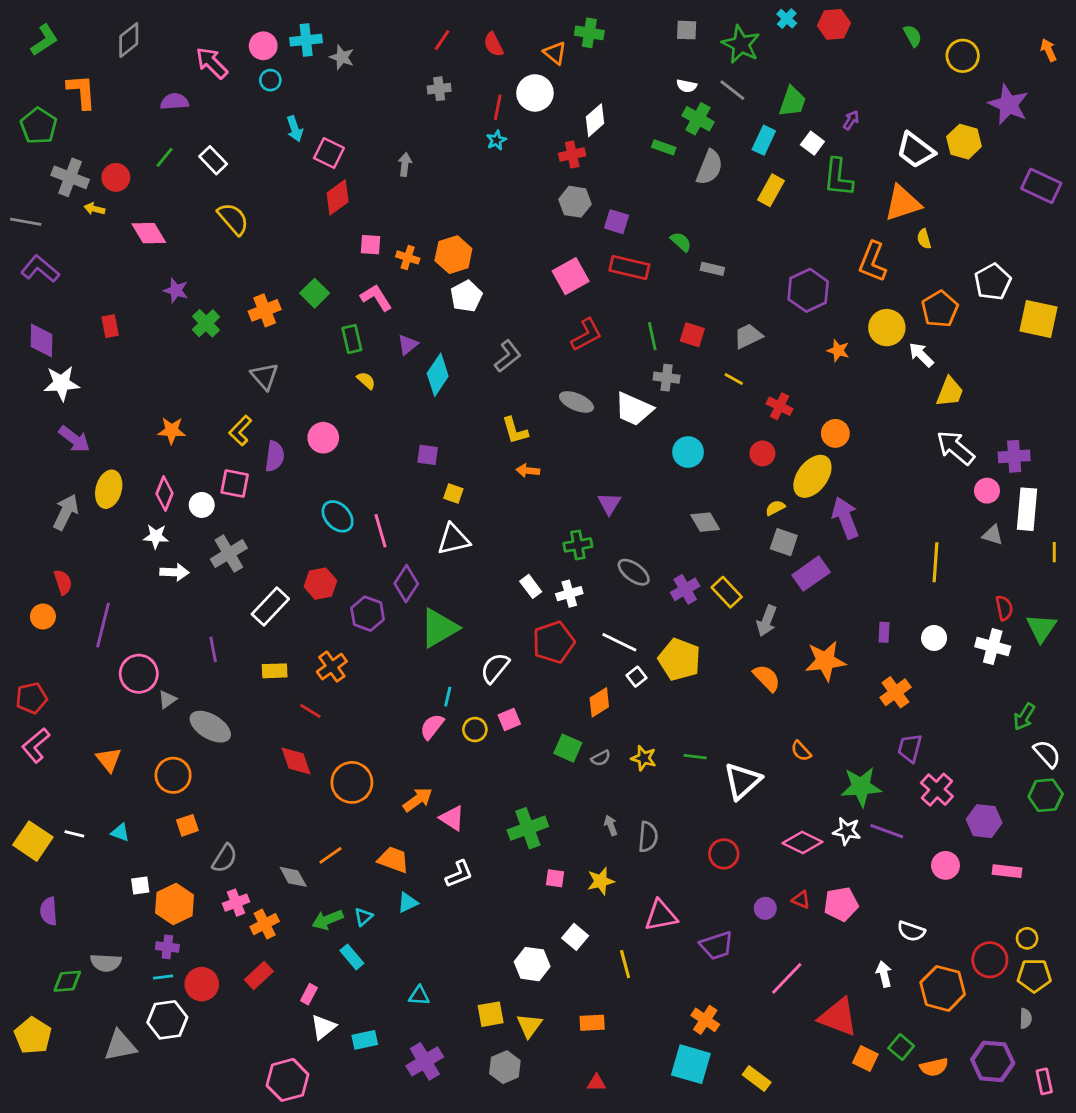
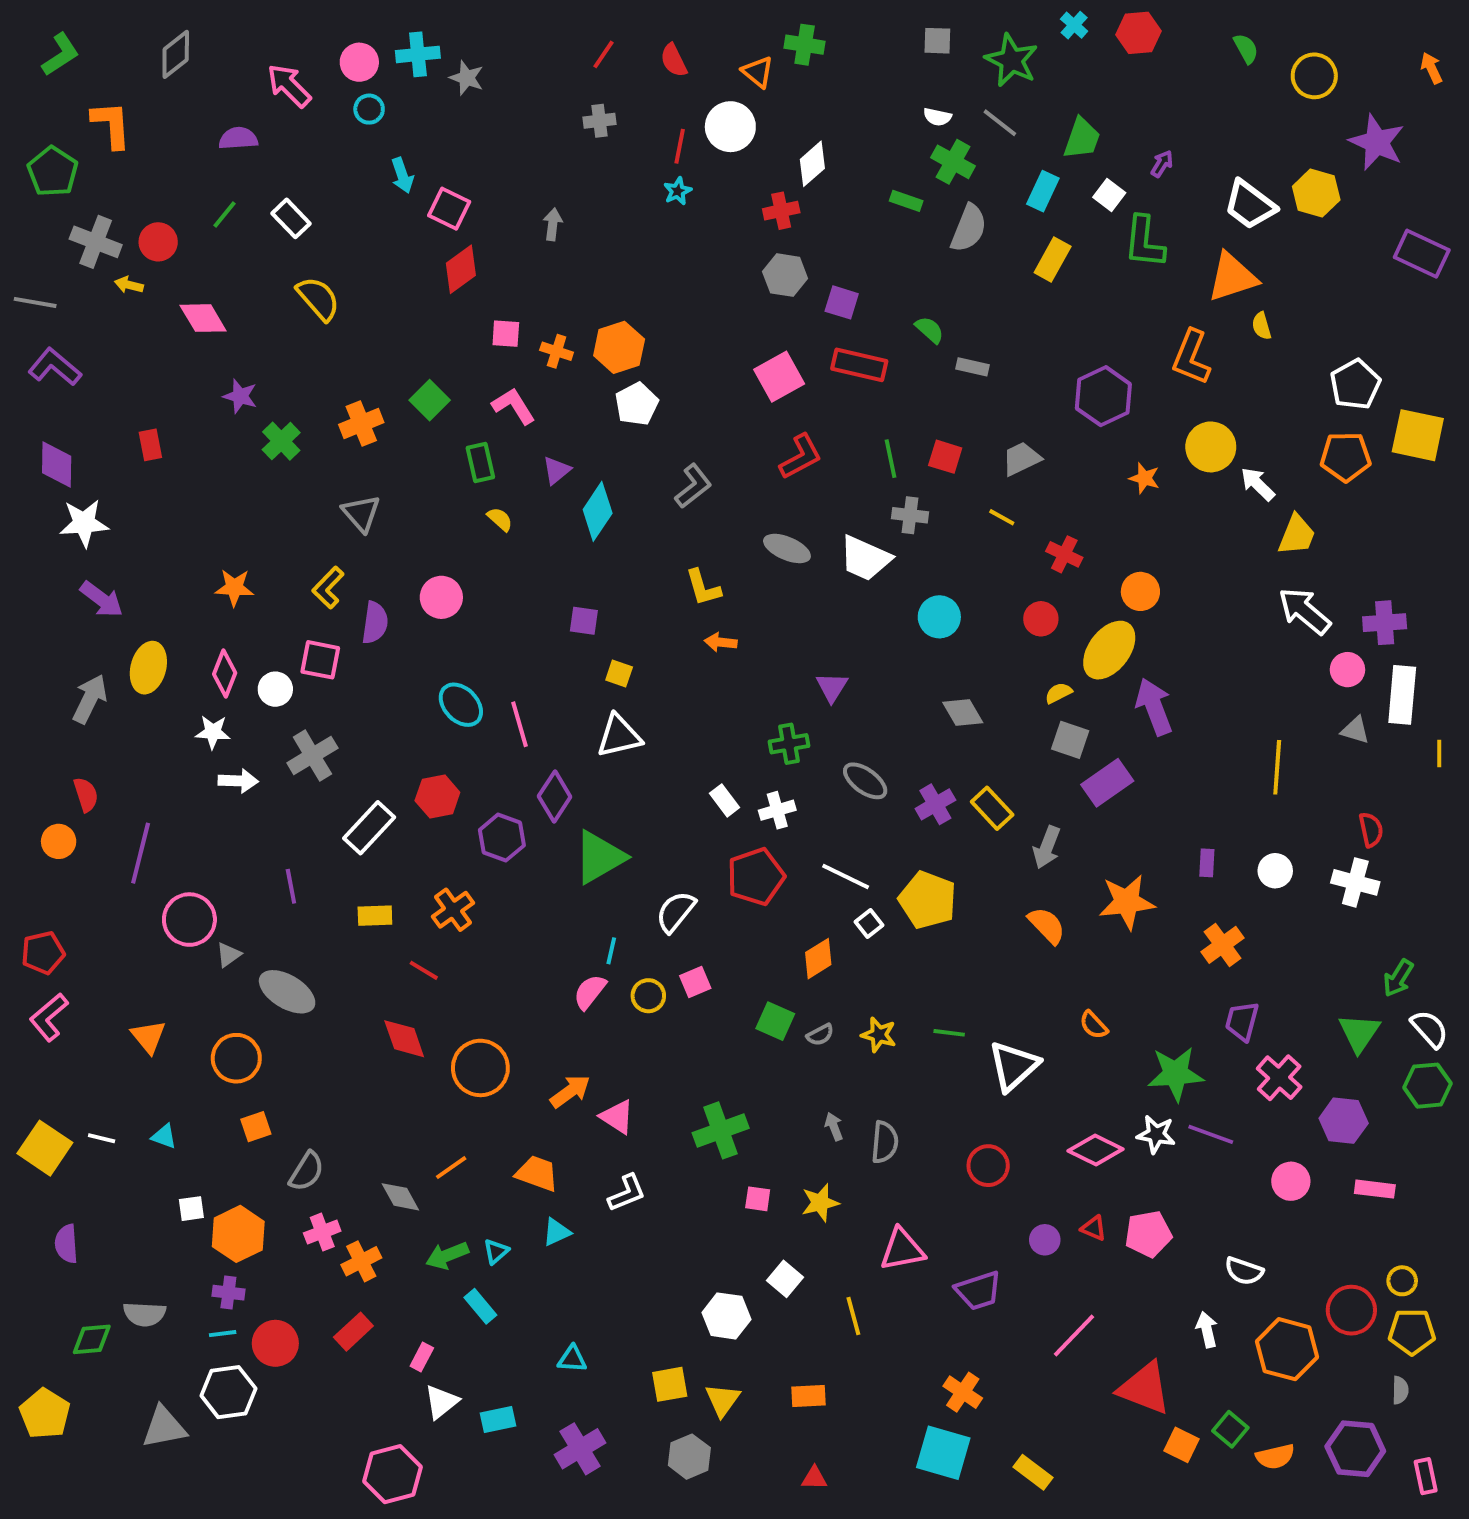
orange pentagon: (940, 309) -> (1346, 457), moved, turned 30
green triangle: (1041, 628) -> (1359, 1033), moved

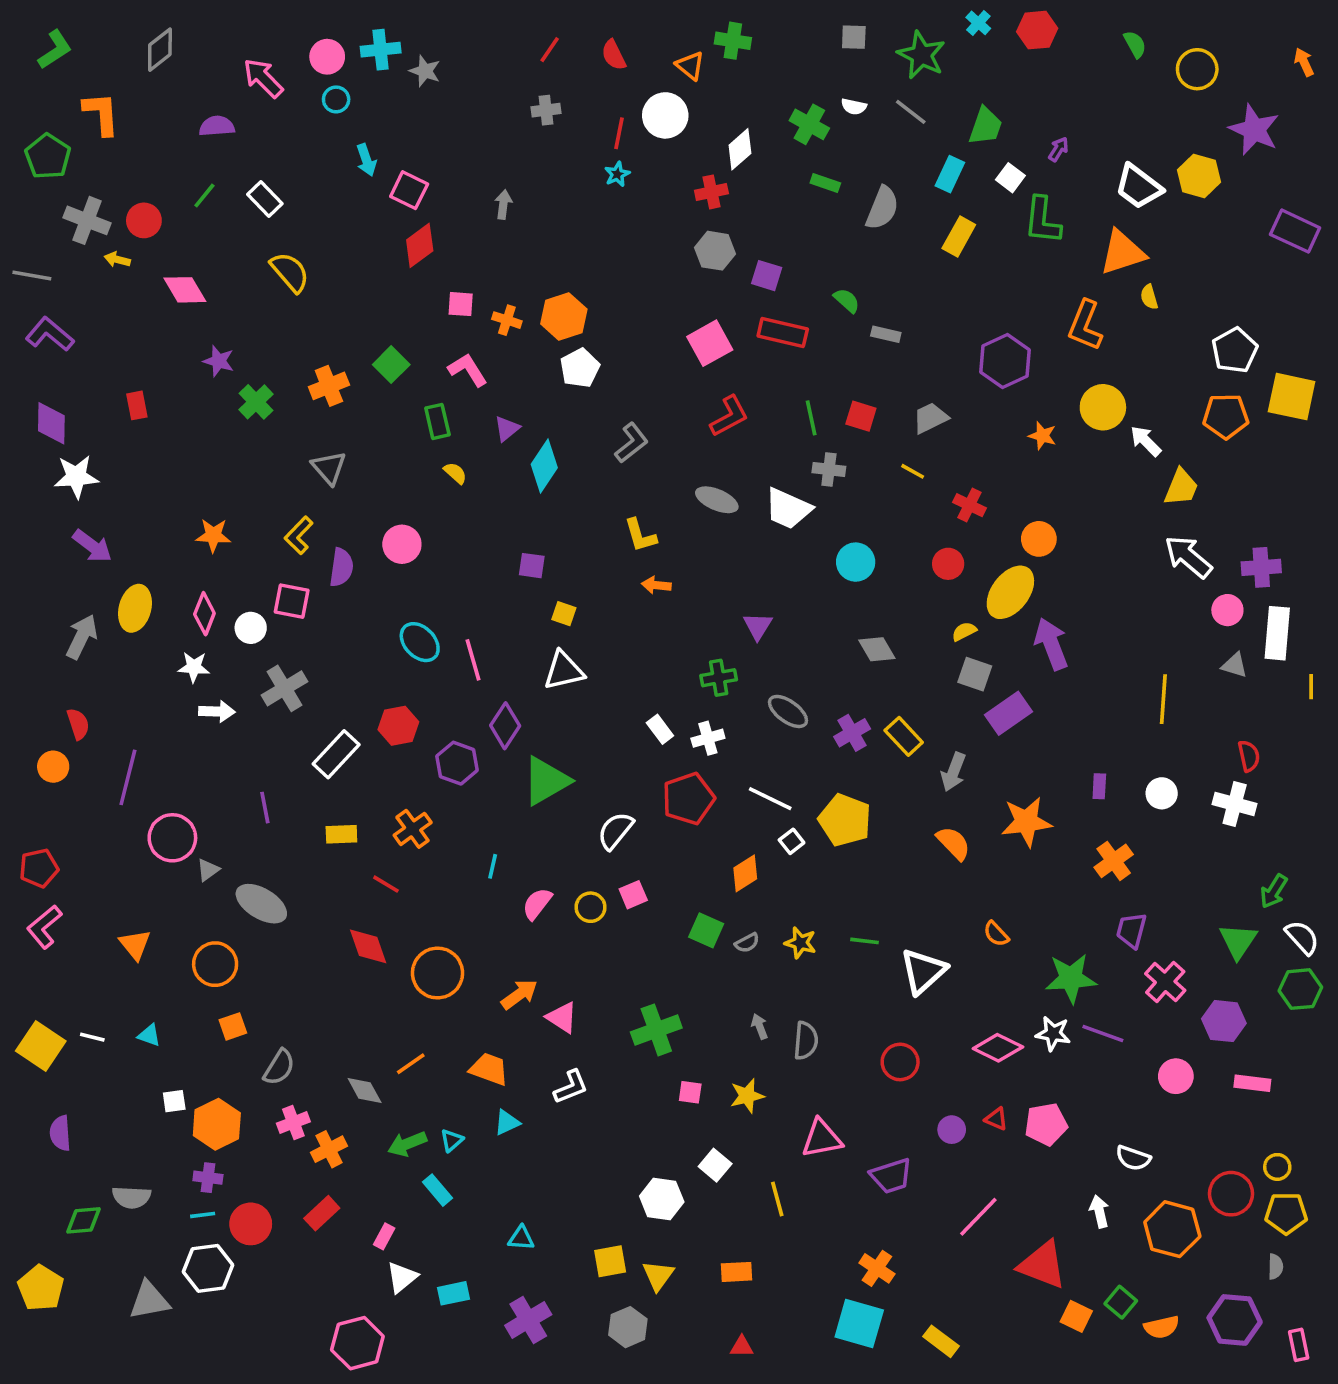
green cross: (953, 162) -> (809, 124), moved
cyan line: (611, 951) -> (493, 866), moved

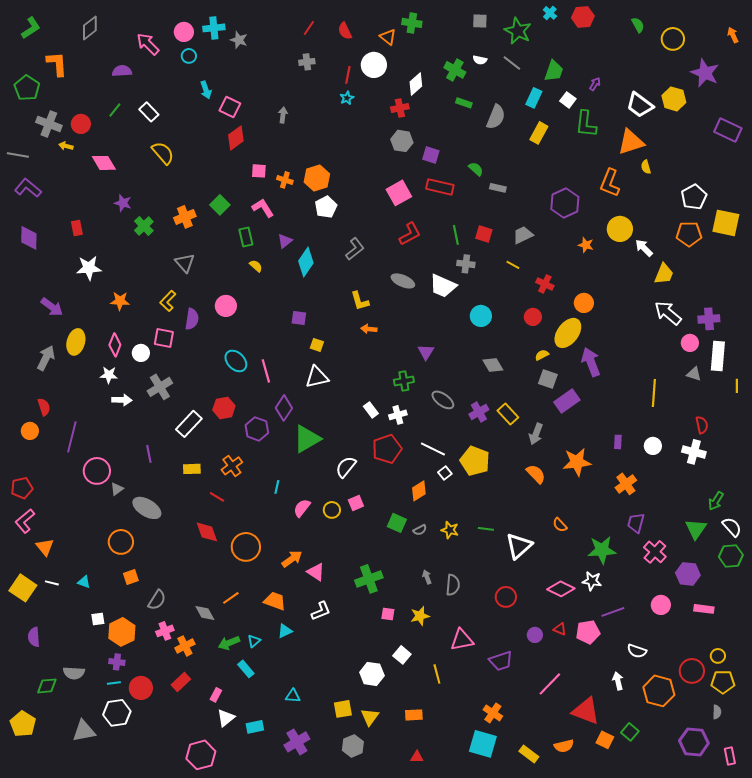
white star: (76, 477) -> (89, 268), moved
orange triangle: (135, 945) -> (45, 547), moved
purple line: (1103, 1034) -> (613, 612), moved, turned -40
orange semicircle: (1162, 1327) -> (564, 746), moved

